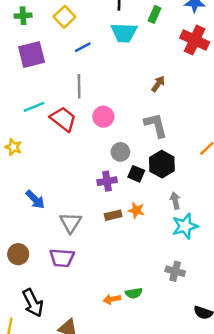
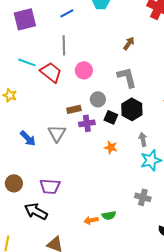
cyan line: (34, 107) -> (27, 62), turned 42
brown rectangle: (113, 215) -> (74, 109), moved
gray triangle: (71, 223) -> (57, 133), moved
black arrow: (33, 303) -> (36, 211), moved, turned 145

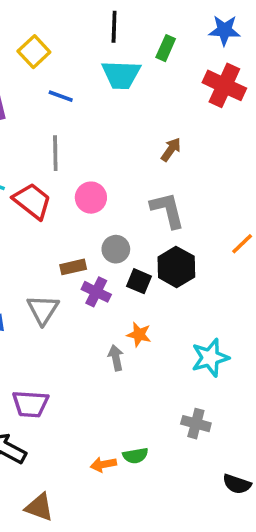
blue line: (67, 13) -> (61, 96), turned 48
purple cross: (87, 123) -> (96, 292), turned 35
gray arrow: (143, 139) -> (116, 358), moved

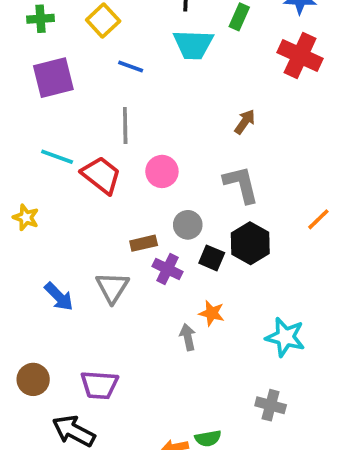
cyan star: (210, 358) -> (285, 337), turned 30

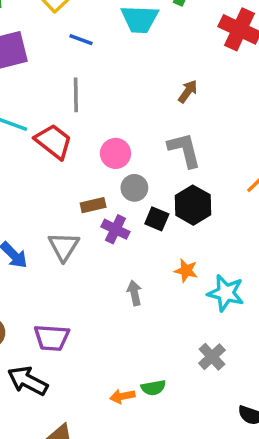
pink circle: (162, 171) -> (115, 153), moved
orange star: (212, 313) -> (186, 271), moved
gray cross: (271, 405) -> (212, 357), turned 32

